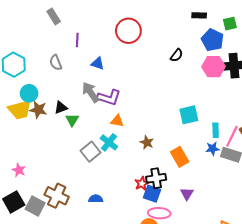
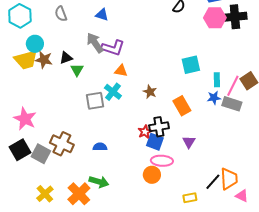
gray square: (91, 152) -> (95, 101), turned 30
pink star: (19, 170) -> (25, 119), size x1.6

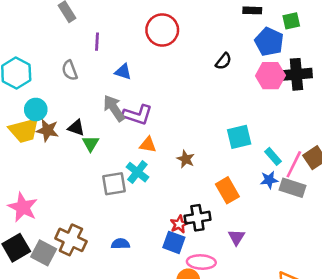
black triangle: (66, 58) -> (76, 128), turned 40
cyan rectangle: (217, 80) -> (273, 156), turned -40
brown star: (150, 92) -> (186, 159), moved
blue square: (155, 142) -> (174, 242), moved

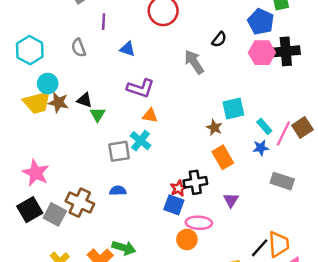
gray arrow: (114, 108) -> (194, 62), moved
brown star: (186, 159) -> (214, 128), moved
gray rectangle: (293, 188) -> (282, 181), moved
blue semicircle: (120, 244) -> (118, 191), moved

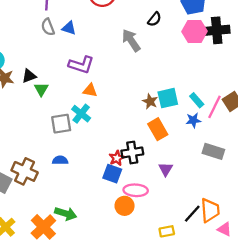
gray semicircle: (79, 48) -> (48, 27), moved
black triangle: (85, 100) -> (29, 76), turned -40
cyan square: (233, 108) -> (168, 98), moved

